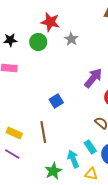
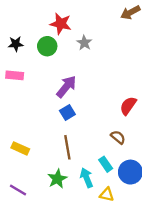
purple arrow: (93, 78) -> (66, 87), moved
brown line: (43, 132) -> (67, 147), moved
purple line: (12, 154) -> (18, 190), moved
green star: (53, 171) -> (57, 179), moved

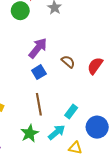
brown semicircle: (118, 137) -> (68, 62), moved
cyan rectangle: (106, 164) -> (71, 112), moved, turned 72
cyan arrow: (87, 178) -> (57, 132), turned 72

